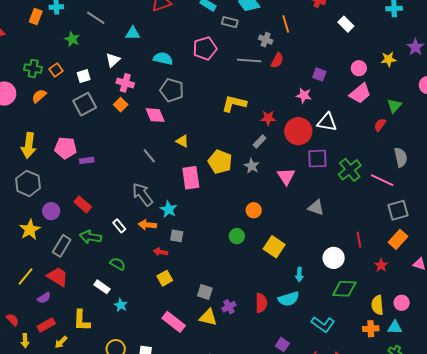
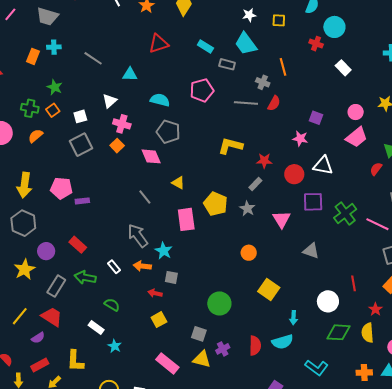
green star: (72, 39) -> (55, 87), moved
red circle: (298, 131) -> (294, 174), size x0.7
green circle: (237, 236) -> (219, 303), moved, size x1.5
yellow semicircle: (377, 305) -> (368, 333), moved

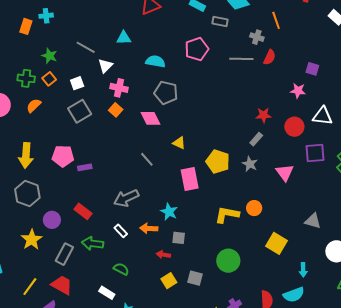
gray line: (93, 58) -> (86, 47), moved
yellow L-shape: (230, 146) -> (227, 215), moved
gray arrow: (138, 236) -> (126, 198), moved, turned -75
gray triangle: (311, 251) -> (313, 221), moved
gray square: (199, 334) -> (195, 278), moved

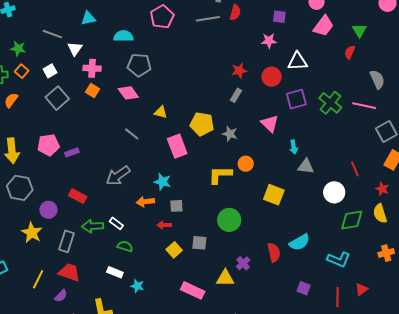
gray star: (250, 164) -> (230, 134), moved
white rectangle: (121, 231) -> (116, 223), moved
cyan arrow: (303, 270) -> (294, 147), moved

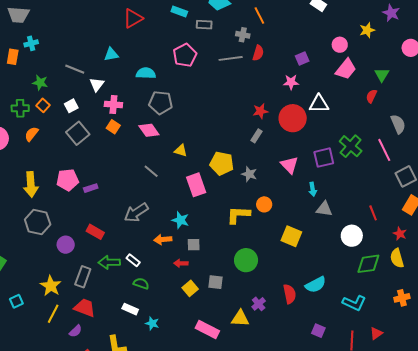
purple square: (279, 17) -> (302, 59), turned -32
red circle: (272, 77) -> (293, 118), size x1.4
purple square: (296, 99) -> (324, 158), moved
pink line: (364, 106) -> (384, 150), turned 50
yellow star: (32, 233) -> (51, 286), moved

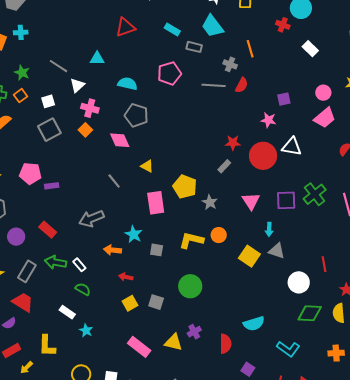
yellow square: (291, 236) -> (249, 256), moved
gray square: (194, 245) -> (157, 250), moved
red semicircle: (290, 294) -> (225, 344), moved

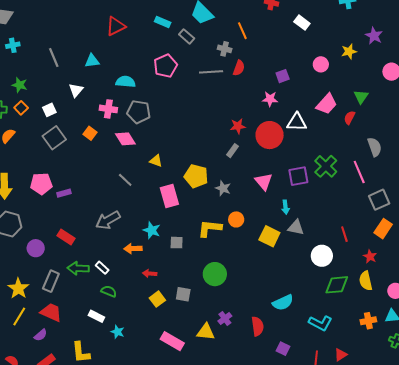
gray rectangle: (194, 47) -> (187, 36), turned 35
gray line: (59, 66) -> (54, 58), moved, turned 42
pink cross: (90, 108) -> (108, 109), moved
pink trapezoid: (325, 118) -> (327, 104), moved

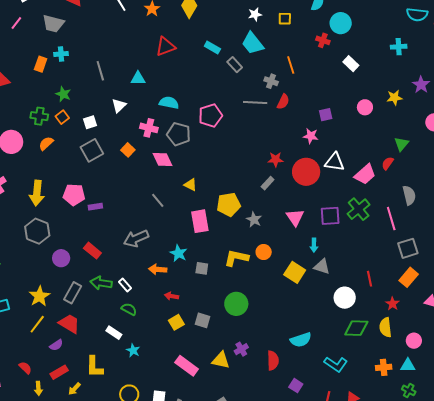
pink pentagon: (166, 66) -> (210, 116), moved
pink trapezoid: (327, 104) -> (365, 174), moved
yellow pentagon: (196, 176) -> (229, 204), turned -30

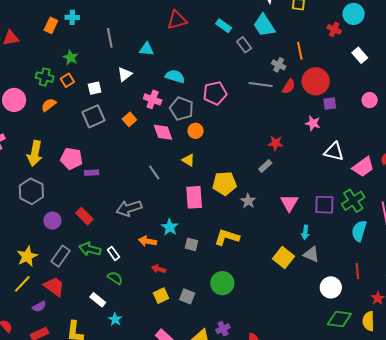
red circle: (306, 172) -> (316, 81), moved
orange circle: (264, 252) -> (196, 131), moved
cyan semicircle: (301, 340) -> (359, 231), moved, turned 120

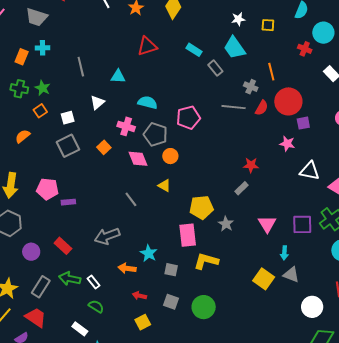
green cross: (45, 77) -> (19, 89), moved
pink rectangle: (194, 197) -> (188, 235), moved
gray square: (187, 296) -> (171, 302), moved

